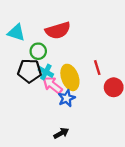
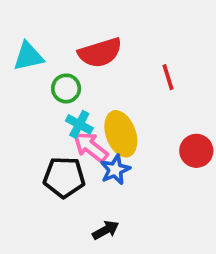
cyan triangle: (16, 33) -> (28, 56), turned -30
red line: (97, 68) -> (168, 77), moved
black pentagon: (29, 71) -> (64, 177), moved

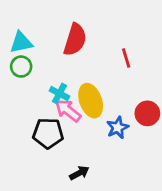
red semicircle: (100, 53) -> (75, 40), turned -56
green circle: (66, 88) -> (21, 67), moved
blue star: (115, 170) -> (118, 128), moved

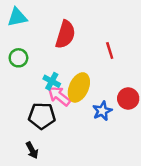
cyan triangle: (21, 42) -> (17, 17), moved
yellow ellipse: (91, 101) -> (79, 87), turned 44
black arrow: (79, 173) -> (32, 150), moved, turned 91

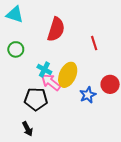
cyan triangle: (17, 17) -> (15, 14), turned 30

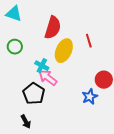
yellow ellipse: (68, 75) -> (64, 51), moved
blue star: (88, 95) -> (90, 97), moved
black pentagon: (36, 99) -> (34, 94), turned 30

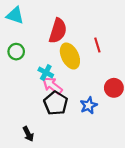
yellow ellipse: (64, 51) -> (70, 56), turned -50
black pentagon: (34, 94) -> (56, 103), moved
blue star: (90, 97) -> (89, 105), moved

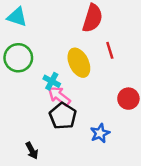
red semicircle: (58, 31) -> (93, 18), moved
green circle: (16, 52) -> (18, 58), size x1.5
blue star: (89, 105) -> (100, 133), moved

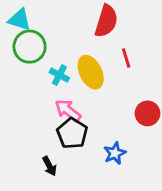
green circle: (18, 58) -> (30, 47), moved
cyan cross: (52, 81) -> (59, 75), moved
black arrow: (32, 151) -> (49, 166), moved

